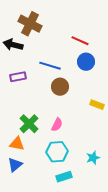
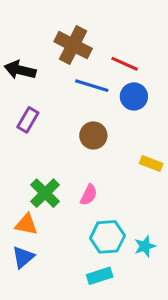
brown cross: (30, 24) -> (73, 45), moved
blue line: (50, 66) -> (92, 86), moved
purple rectangle: (18, 77) -> (28, 120), turned -49
cyan hexagon: (57, 152) -> (107, 237), moved

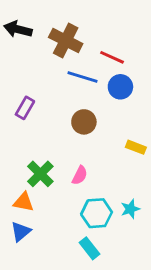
black arrow: (20, 70) -> (18, 29), moved
cyan star: (145, 246) -> (130, 209), moved
cyan rectangle: (100, 276) -> (90, 248), turned 70

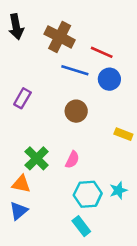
black arrow: (18, 29) -> (16, 27), turned -115

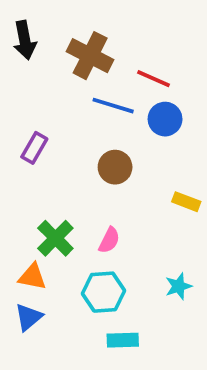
cyan hexagon: (88, 194) -> (104, 292), moved
cyan rectangle: (81, 226) -> (123, 340), turned -54

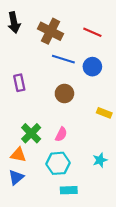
red line: (153, 79) -> (92, 32), moved
purple rectangle: (34, 148) -> (19, 83), turned -42

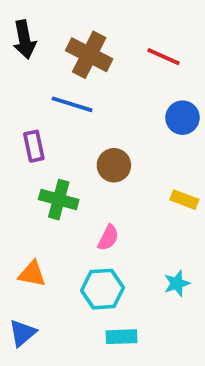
blue line: (63, 59) -> (72, 104), moved
blue circle: (92, 67) -> (183, 118), moved
green cross: (31, 133) -> (59, 200), moved, turned -30
blue triangle: (16, 177) -> (22, 333), moved

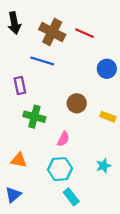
red line: (163, 57) -> (85, 33), moved
brown circle: (114, 165) -> (77, 103), moved
cyan rectangle: (122, 337) -> (71, 197), turned 54

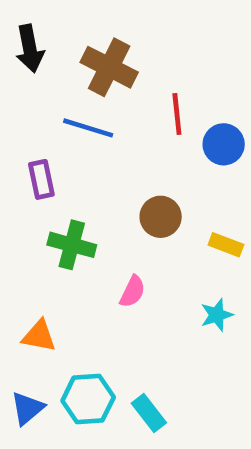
red line: (85, 33) -> (177, 114), moved, turned 60
cyan star: (103, 166) -> (217, 315), moved
cyan hexagon: (60, 169) -> (88, 399), moved

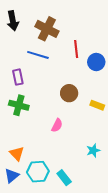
green cross: (72, 245) -> (19, 105), moved
cyan star: (217, 315) -> (93, 151), moved
orange triangle: (39, 336) -> (17, 154), moved, turned 35

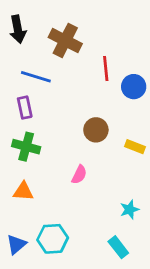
blue line: (38, 55) -> (36, 77), moved
orange triangle: (17, 154) -> (23, 191), moved, turned -42
cyan rectangle: (64, 178) -> (118, 247), moved

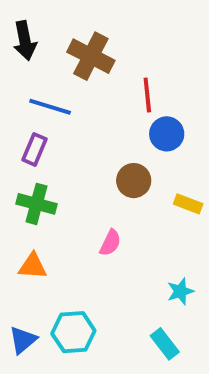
blue circle: (134, 87) -> (167, 134), moved
purple rectangle: (25, 108) -> (35, 149), turned 35

